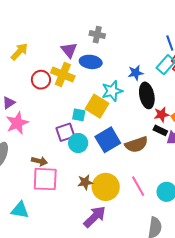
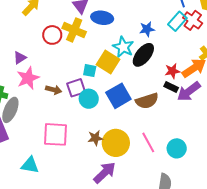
cyan star: (112, 91) -> (123, 47), turned -30
black ellipse: (147, 95) -> (143, 55), moved, turned 50
brown arrow: (39, 161) -> (54, 90), moved

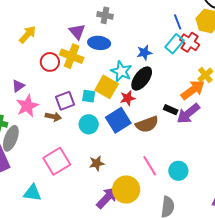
red star: (172, 71) -> (128, 98), moved
purple square: (76, 88) -> (65, 101), moved
pink square: (55, 134) -> (57, 161), turned -32
yellow circle: (116, 143) -> (126, 189), moved

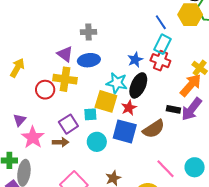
red cross: (190, 42) -> (160, 61), moved
blue square: (118, 120) -> (125, 131), turned -30

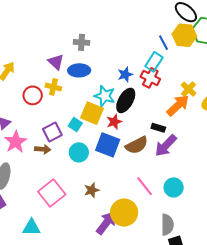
blue line: (161, 22) -> (164, 43), moved
yellow cross: (65, 79) -> (53, 87), size x0.7
purple arrow: (192, 109) -> (166, 146), moved
cyan square: (90, 114) -> (75, 125), turned 32

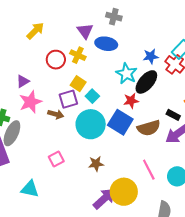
yellow square: (92, 113) -> (78, 84), moved, size x0.7
cyan circle: (79, 152) -> (91, 124), size x1.5
pink square: (52, 193) -> (56, 159), size x0.6

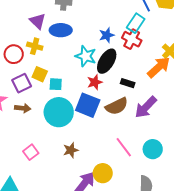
cyan square: (92, 96) -> (56, 84), turned -32
purple square: (68, 99) -> (22, 83), moved
black rectangle: (173, 115) -> (128, 83), moved
yellow circle: (124, 192) -> (103, 173), size x0.7

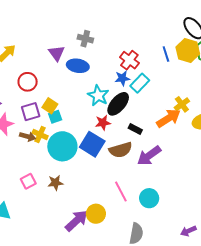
cyan rectangle: (136, 23) -> (140, 83), moved
red cross: (132, 39) -> (129, 60), moved
yellow cross: (35, 46) -> (40, 135), moved
cyan square: (56, 84) -> (55, 117), moved, turned -32
brown star: (71, 150) -> (55, 183), moved

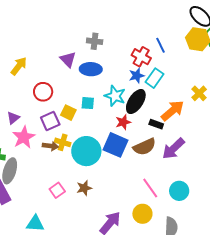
blue line: (166, 54) -> (160, 45), moved
cyan square: (55, 117) -> (88, 103), moved, turned 32
orange arrow: (168, 118) -> (173, 111), moved
yellow circle: (96, 214) -> (142, 214), moved

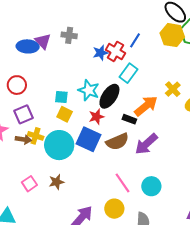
blue line: (160, 45) -> (135, 40), turned 56
purple triangle: (68, 59) -> (43, 41), moved
blue ellipse: (91, 69) -> (28, 46), moved
blue star: (137, 76) -> (100, 53), moved
yellow square: (68, 113) -> (65, 114), moved

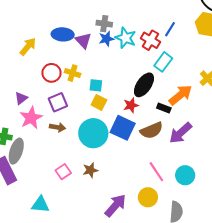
purple triangle: (43, 41) -> (83, 41), moved
blue star: (100, 53) -> (106, 39), moved
cyan star: (89, 90) -> (126, 38), moved
yellow cross: (36, 136) -> (73, 73), moved

